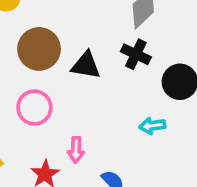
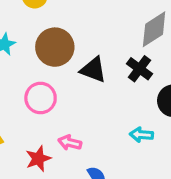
pink arrow: (76, 150) -> (70, 143), turned 90

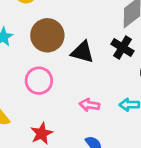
pink arrow: (70, 143) -> (89, 105), moved

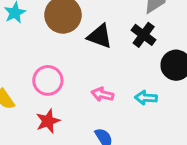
pink circle: (39, 81) -> (48, 80), moved

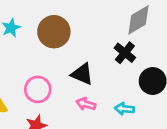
black triangle: (100, 36) -> (82, 74), moved

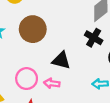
pink arrow: (86, 104) -> (52, 83), moved

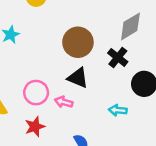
brown circle: (33, 29) -> (78, 42), moved

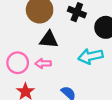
cyan arrow: (118, 110) -> (91, 56), size x1.5

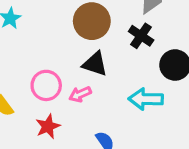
pink arrow: (43, 63) -> (80, 94), turned -35

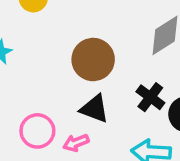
black cross: (141, 36) -> (150, 97), moved

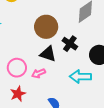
black cross: (150, 97) -> (70, 44), moved

